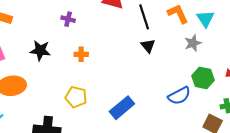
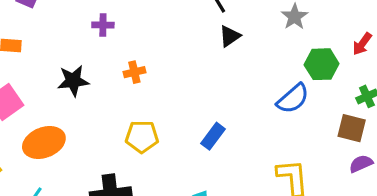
black triangle: (148, 46) -> (230, 36), turned 49
blue rectangle: (122, 108) -> (213, 136), size x0.7

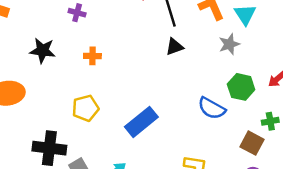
blue semicircle: (293, 99) -> (212, 108), turned 56
blue rectangle: (213, 136) -> (141, 122), size x1.5
yellow pentagon: (142, 137) -> (85, 108), turned -30

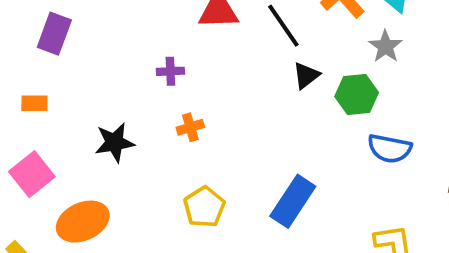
purple cross: (77, 13) -> (170, 71), moved
green hexagon: (241, 87) -> (357, 94), moved

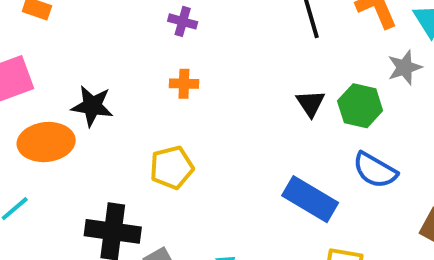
black triangle: (306, 75) -> (311, 103), moved, turned -44
black star: (115, 143) -> (92, 106), moved
blue rectangle: (293, 201) -> (310, 199), moved, turned 69

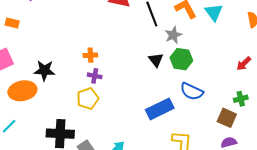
purple cross: (183, 21) -> (95, 76), moved
gray star: (405, 67) -> (173, 35), moved
blue rectangle: (310, 199) -> (160, 109), turned -52

